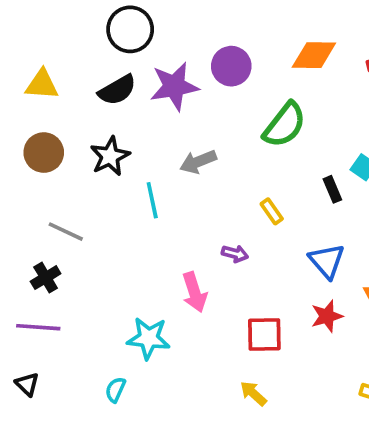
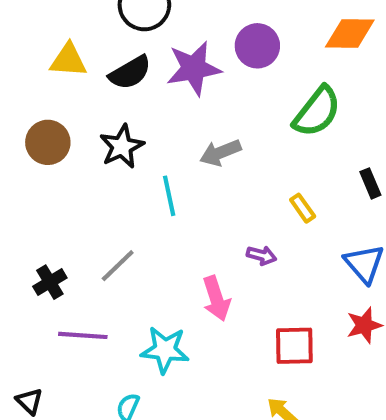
yellow triangle: (42, 85) -> (68, 60), moved
gray line: (66, 232) -> (118, 266), moved, turned -69
purple line: (38, 327) -> (83, 335), moved

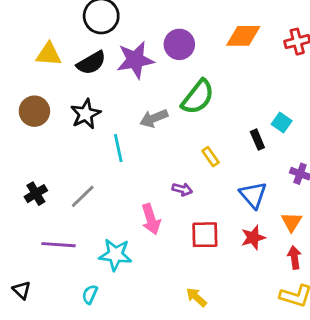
green semicircle: (317, 112) -> (198, 97), moved
black cross: (50, 282) -> (36, 194), moved
red square: (294, 346) -> (205, 235), moved

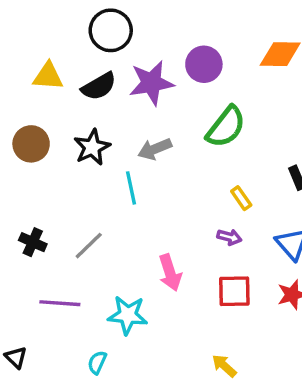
gray arrow: (154, 118) -> (155, 149), moved
purple arrow: (182, 189) -> (229, 237), moved
black cross: (36, 194) -> (33, 242), turned -35

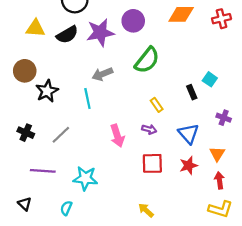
black star: (92, 147) -> (47, 91), moved
pink arrow: (170, 273) -> (117, 136), moved
black triangle: (16, 357) -> (25, 204), moved

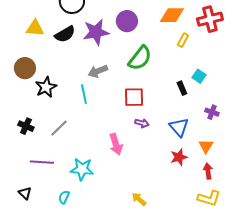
red cross: (222, 19) -> (210, 19), size x1.4
yellow rectangle: (157, 105) -> (183, 40), moved, turned 64
pink arrow: (117, 136) -> (116, 144), moved
red square: (152, 163) -> (134, 97), moved

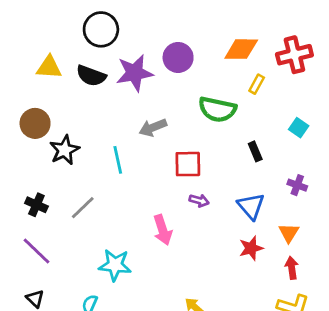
black semicircle: (65, 34) -> (91, 76), turned 50
green semicircle: (140, 58) -> (217, 109), moved, turned 64
gray arrow: (98, 71) -> (153, 128), moved
cyan square: (199, 76) -> (299, 128), moved
purple line: (42, 162) -> (36, 251), moved, turned 40

